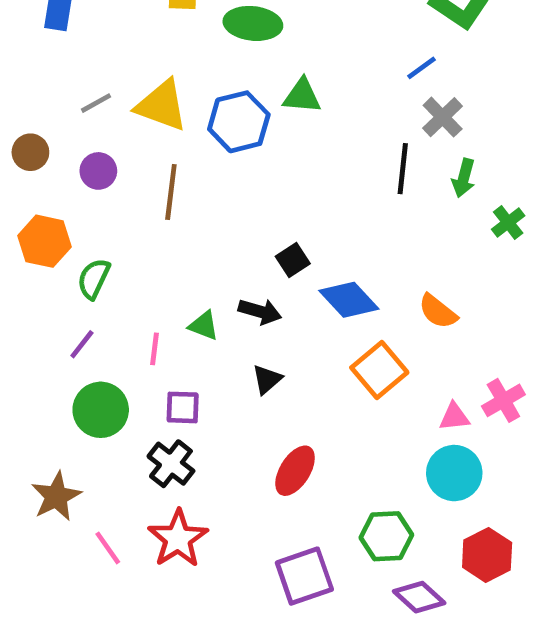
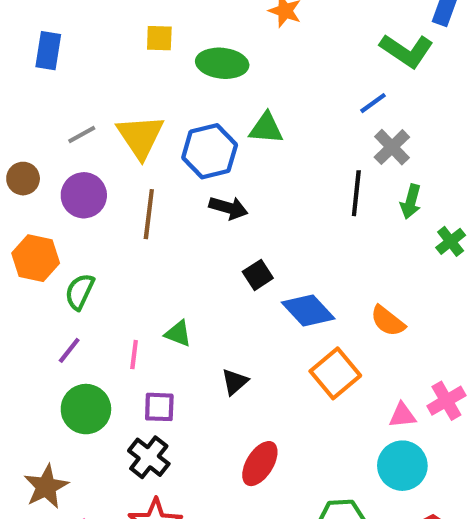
yellow triangle: (162, 105) -> (140, 137), turned 36
purple circle: (98, 171) -> (84, 195), size x1.4
black arrow: (260, 311) -> (228, 208), moved

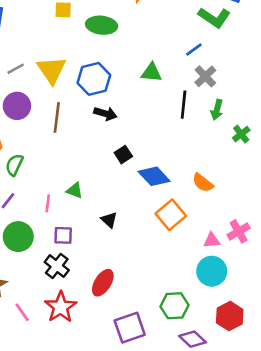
green triangle: (266, 128) -> (152, 73), moved
black triangle: (235, 382) -> (109, 220), turned -36
red ellipse: (260, 464) -> (103, 283), moved

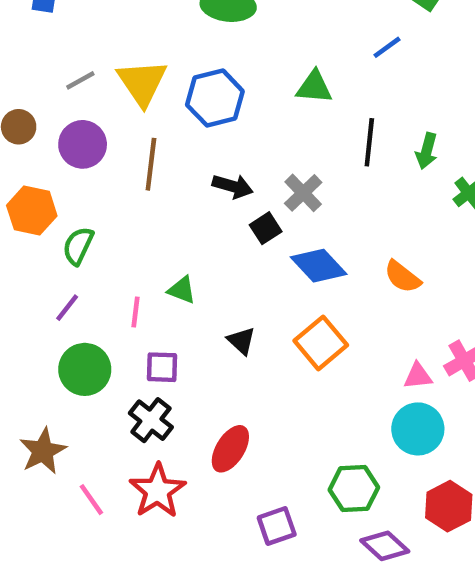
gray cross: (205, 76) -> (303, 193), moved
black arrow: (105, 114) -> (233, 186), moved
orange square: (171, 215) -> (321, 343), moved
purple square: (130, 328) -> (277, 526), size x0.7

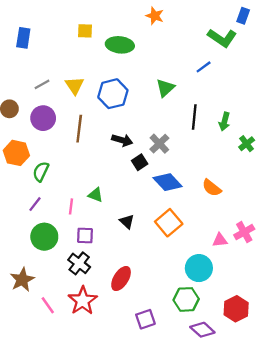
yellow triangle: (142, 83) -> (75, 86), size x0.7
green triangle: (314, 87) -> (165, 88), turned -48
cyan circle: (418, 429) -> (199, 268), moved

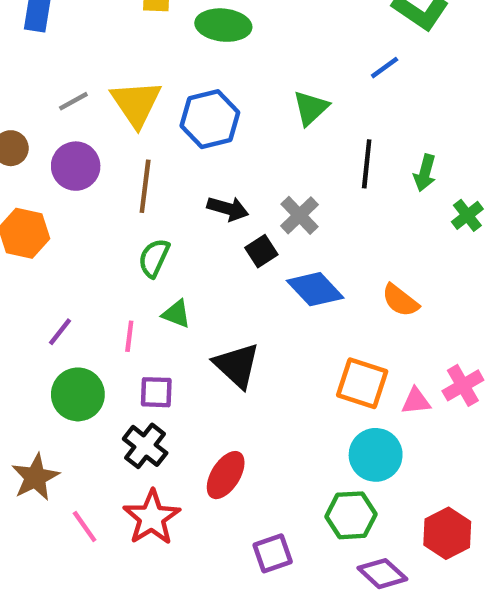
yellow triangle: (75, 86) -> (136, 103), size x1.4
green semicircle: (41, 172) -> (154, 258), moved
black triangle: (127, 222) -> (237, 365), size x1.6
orange square: (169, 223) -> (362, 383), moved, turned -32

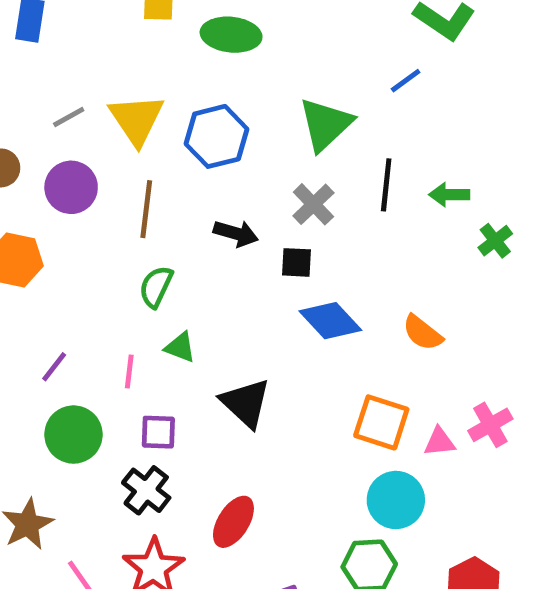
green triangle: (311, 108) -> (326, 124), size x1.4
green arrow: (425, 173) -> (449, 195), turned 75
gray cross: (299, 215) -> (313, 204), moved
black square: (261, 251) -> (296, 262), moved, turned 36

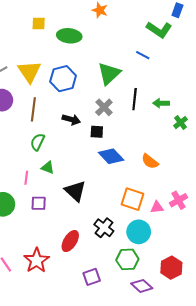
blue line: (406, 81) -> (143, 55), turned 64
black cross: (146, 490) -> (104, 228), moved

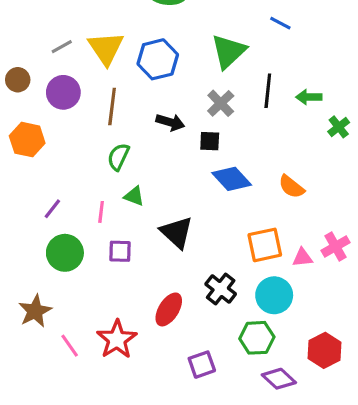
orange square: (133, 199) -> (265, 245), turned -30

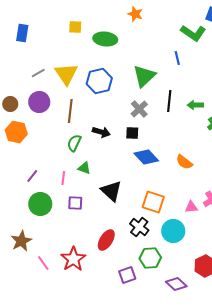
blue line: (280, 23) -> (177, 58), turned 48
brown circle: (18, 80) -> (10, 104), moved
black arrow: (170, 122) -> (101, 132), moved
orange square: (265, 245) -> (153, 202), moved, turned 30
green hexagon: (257, 338) -> (150, 258), moved

